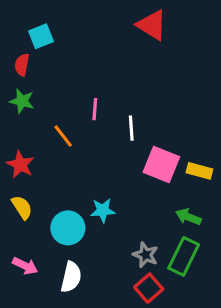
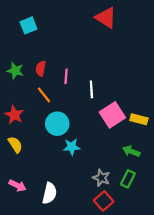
red semicircle: (22, 65) -> (41, 68), moved
pink square: (161, 165) -> (112, 115), turned 35
cyan circle: (68, 228) -> (57, 124), moved
green rectangle: (184, 256) -> (128, 179), size x0.7

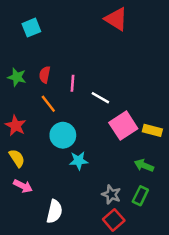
white line: (91, 89) -> (100, 98), turned -56
pink arrow: (17, 186) -> (23, 186), moved

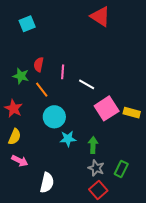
green star: (17, 77) -> (21, 76), moved
yellow semicircle: (17, 158) -> (15, 137), turned 56
green arrow: (144, 165) -> (93, 145), moved, turned 70

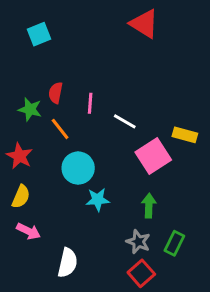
yellow rectangle: (132, 113) -> (185, 135), moved
green arrow: (93, 145) -> (149, 206), moved

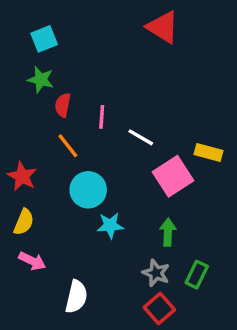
green star: (30, 109) -> (41, 80), moved

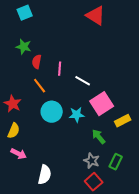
cyan square: (44, 39) -> (25, 13), moved
yellow rectangle: (209, 153) -> (123, 121), moved, turned -42
cyan star: (110, 225) -> (77, 115), moved
green arrow: (168, 232) -> (99, 137), turned -42

